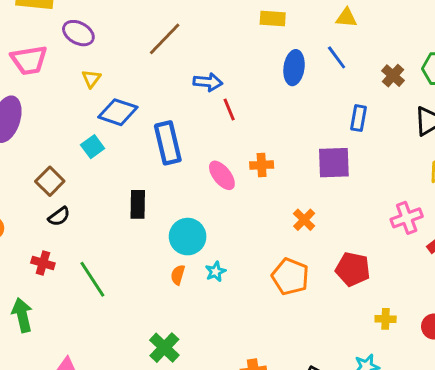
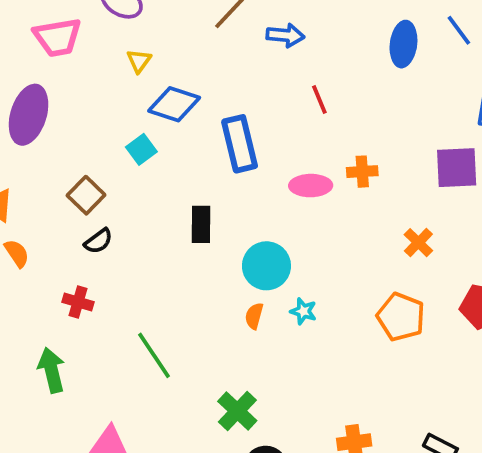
blue arrow: (208, 82) -> (285, 35), moved
pink ellipse: (222, 175) -> (311, 186), turned -52
cyan star: (216, 272) -> (303, 311), turned -30
green line: (92, 279) -> (154, 355), moved

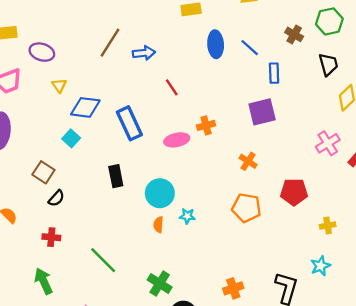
blue line: (459, 30) -> (250, 48), moved

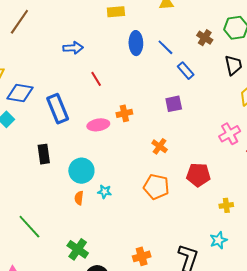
brown line: (110, 43) -> (19, 22), moved
blue rectangle: (274, 73) -> (186, 71), turned -42
purple square: (262, 112) -> (174, 104), size x0.7

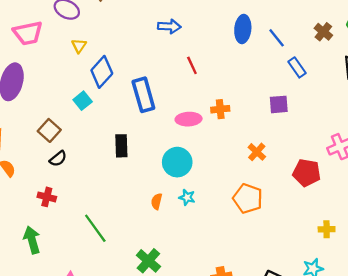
blue diamond: (20, 93) -> (102, 72), turned -64
cyan circle: (81, 171) -> (177, 162), moved
red pentagon: (198, 175) -> (307, 173), moved

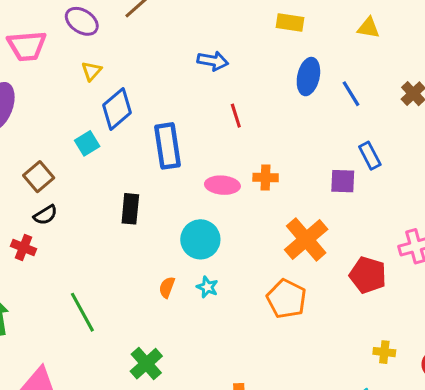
blue rectangle: (297, 67) -> (370, 156), moved
orange cross: (257, 152) -> (306, 239), size x1.8
red cross: (47, 197) -> (23, 247), moved

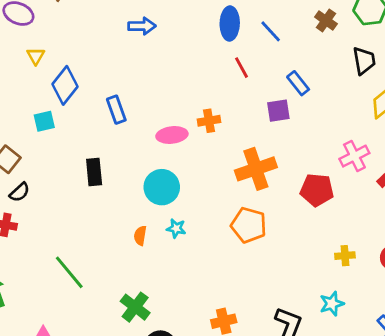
red line: (236, 116) -> (241, 68), moved
cyan square: (87, 143) -> (44, 121), turned 30
blue rectangle: (168, 146) -> (116, 110), size x0.7
orange cross: (306, 239) -> (256, 169), turned 33

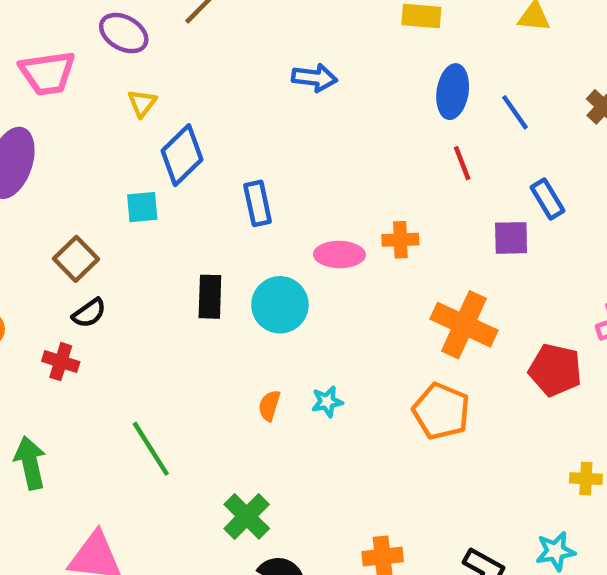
orange cross: (256, 169) -> (464, 325), turned 36
cyan circle: (162, 187) -> (280, 305), moved
cyan star: (176, 228) -> (327, 402), turned -30

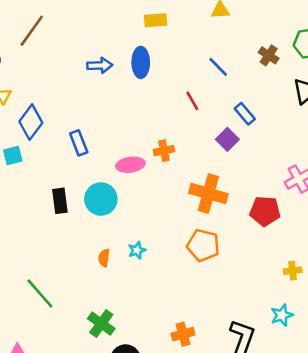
blue ellipse: (453, 92) -> (141, 62), moved
purple square: (511, 238) -> (227, 139), turned -35

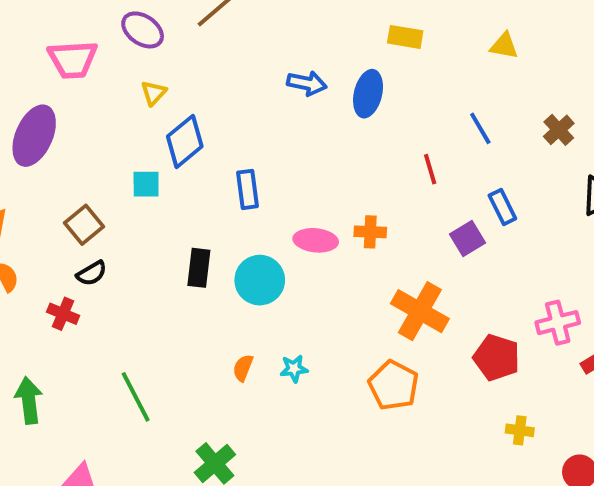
yellow cross: (293, 271) -> (520, 430), moved

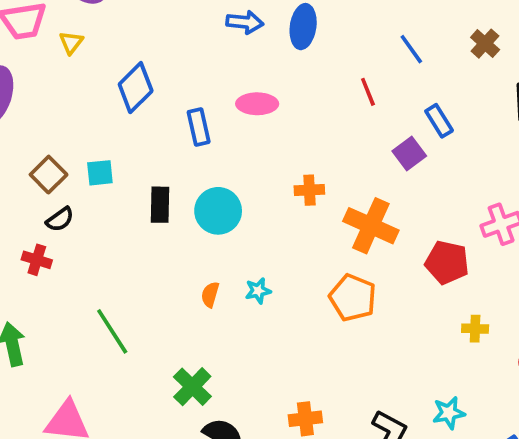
yellow triangle: (154, 93) -> (71, 42), moved
cyan square: (146, 184) -> (100, 173), moved
orange cross: (370, 232) -> (309, 190), moved
pink ellipse: (316, 240) -> (257, 104), moved

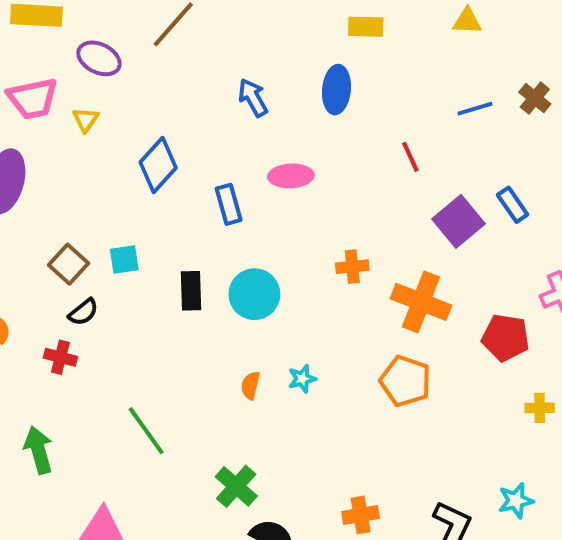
blue arrow: (245, 22) -> (253, 98), moved, turned -123
blue line: (411, 49) -> (475, 109), moved, turned -68
blue rectangle: (439, 121) -> (513, 205), moved
purple square: (409, 153) -> (459, 221), size x1.4

